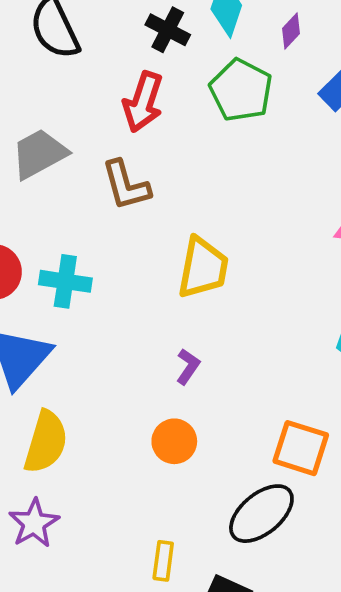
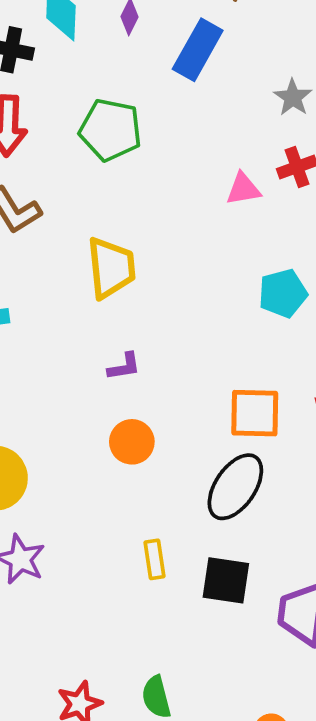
green pentagon: (241, 90) -> (110, 130), moved
purple L-shape: (188, 367) -> (124, 367), turned 63

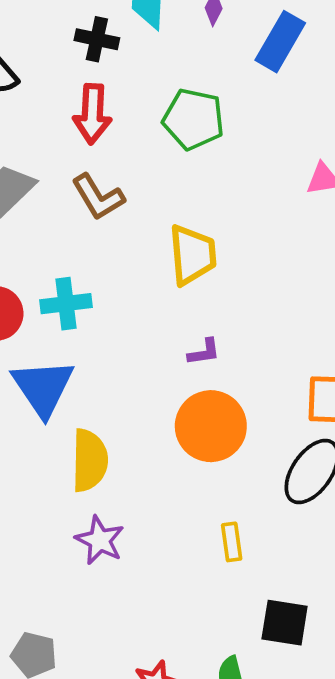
orange circle: (132, 442) -> (211, 426), size x1.6
black square: (226, 580) -> (285, 623), moved

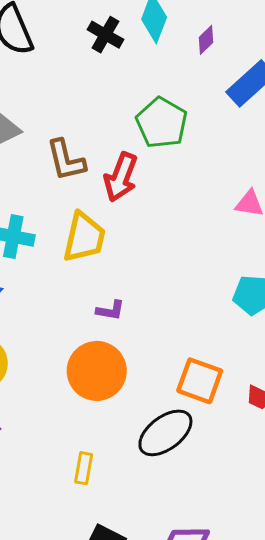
red arrow: (92, 114) -> (121, 177), moved
yellow trapezoid: (192, 255) -> (84, 237), moved

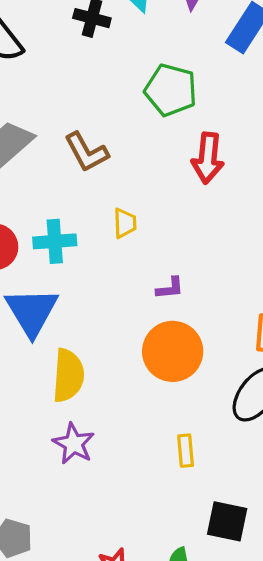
red arrow: (121, 177) -> (208, 158), moved
yellow trapezoid: (84, 237) -> (125, 223), size x0.6

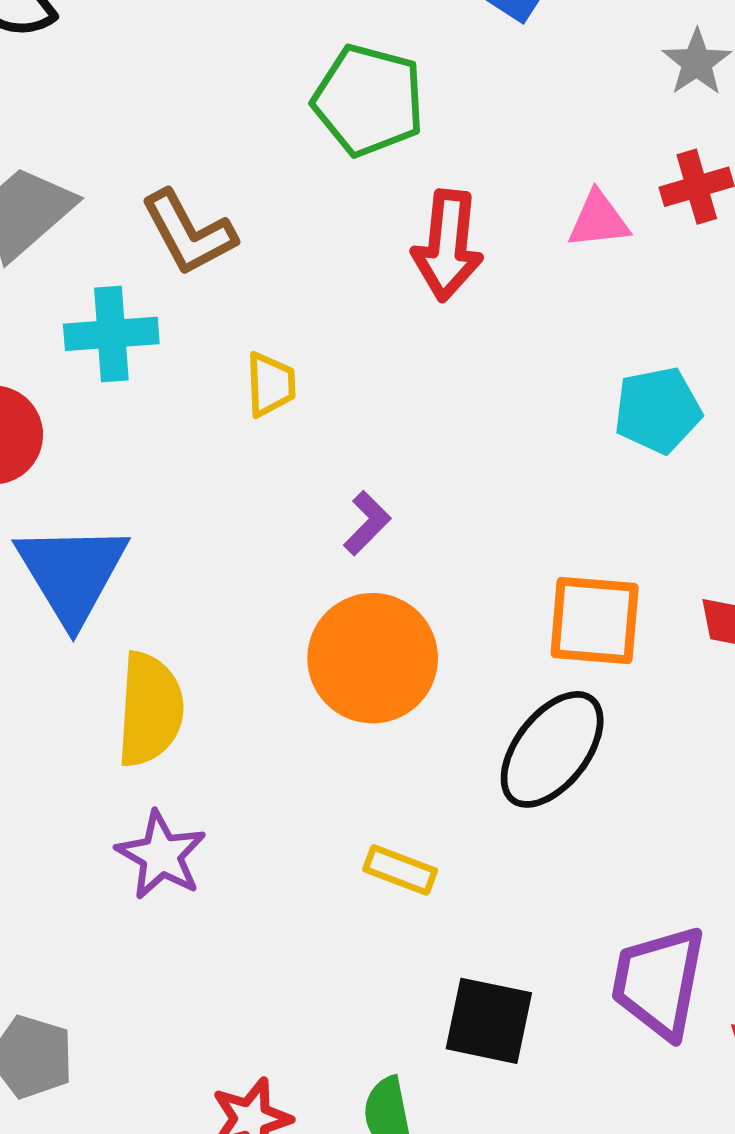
cyan cross: (55, 241) -> (111, 334), moved
purple L-shape: (170, 288) -> (367, 523), turned -40
yellow rectangle: (186, 451) -> (400, 870), turned -64

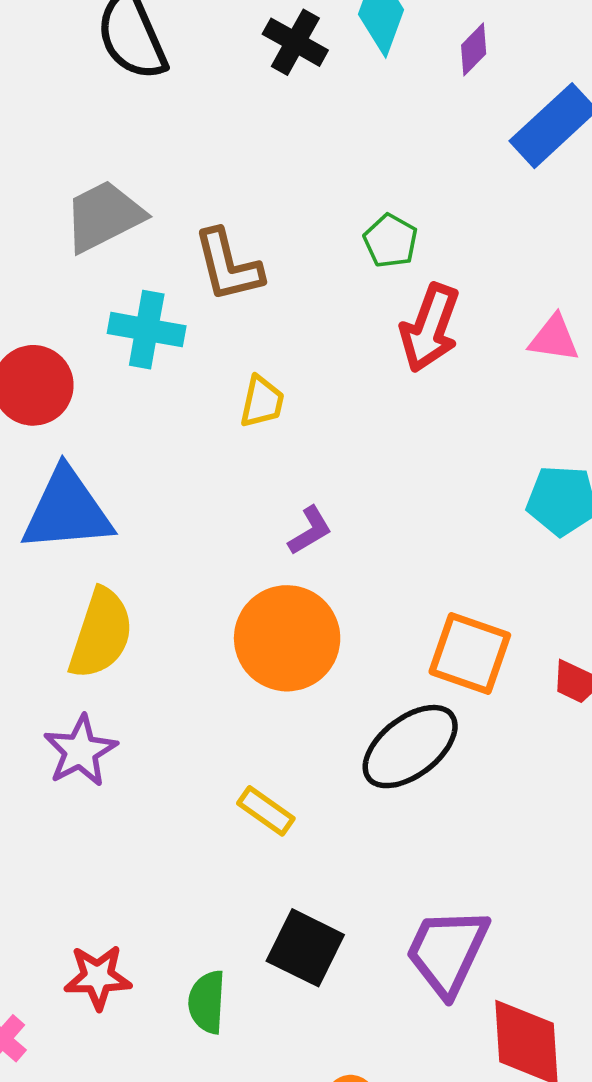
green pentagon: (369, 100) -> (391, 241), moved, size x0.6
blue triangle: (72, 573) -> (67, 510), turned 42

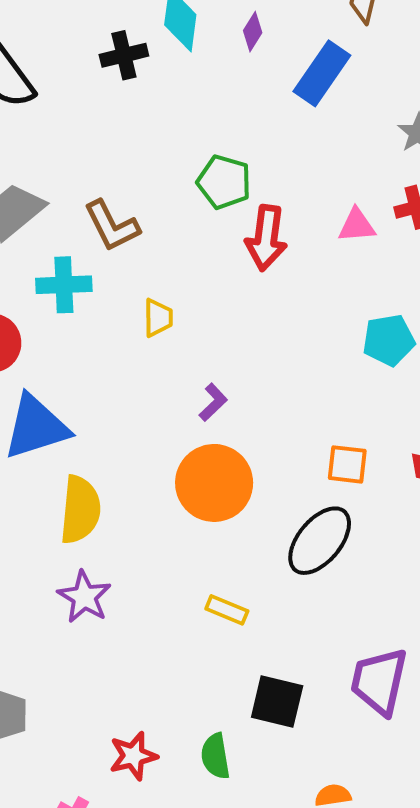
black cross: (295, 42) -> (124, 55), turned -30
green pentagon: (391, 241) -> (224, 182), size x1.4
orange square: (470, 653) -> (347, 464), size x0.7

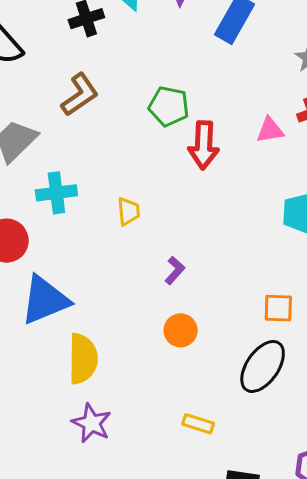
brown L-shape: (112, 226) -> (80, 95), moved, turned -93
orange circle: (214, 483) -> (181, 330), size x0.6

